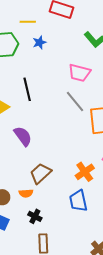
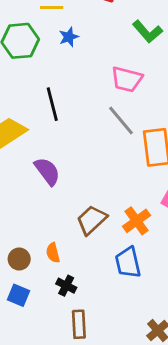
brown trapezoid: (41, 173) -> (92, 220), moved
orange semicircle: (26, 193) -> (53, 253), turned 80

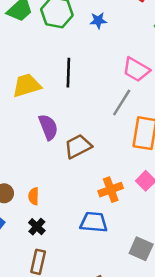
gray line: (121, 121) -> (122, 102), turned 56
brown trapezoid: (92, 220) -> (78, 146), moved
blue trapezoid: (128, 263) -> (94, 222), turned 92

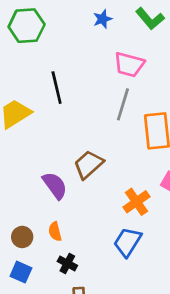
blue star: (98, 21) -> (103, 19), moved
purple semicircle: (48, 127) -> (55, 185), moved
blue trapezoid: (94, 222) -> (128, 242), turned -48

